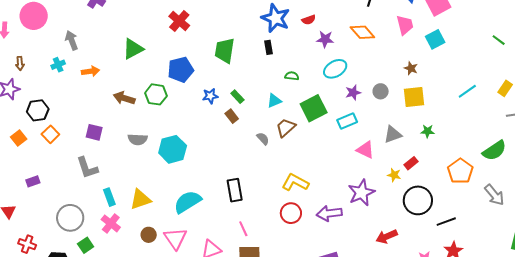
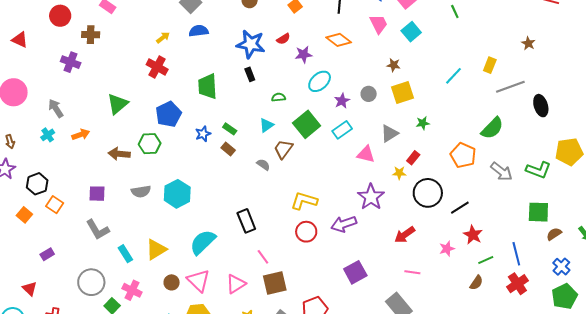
green line: (499, 40) -> (455, 12), moved, turned 40
pink cross: (111, 223) -> (132, 290), moved

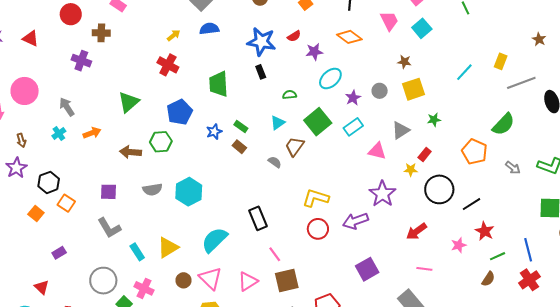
gray arrow: (501, 172) -> (513, 168), size x0.7

